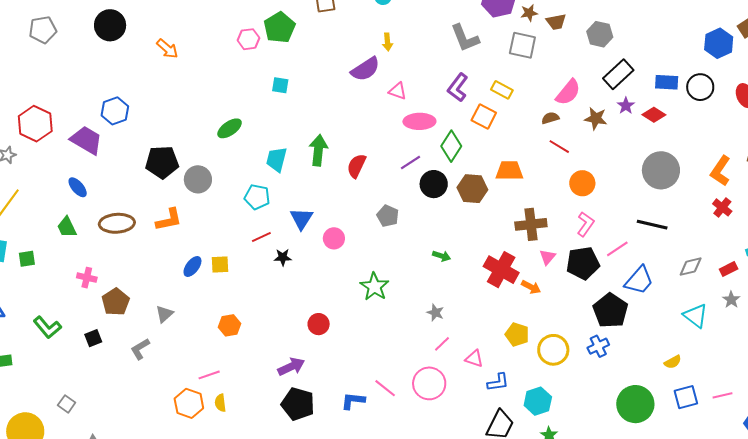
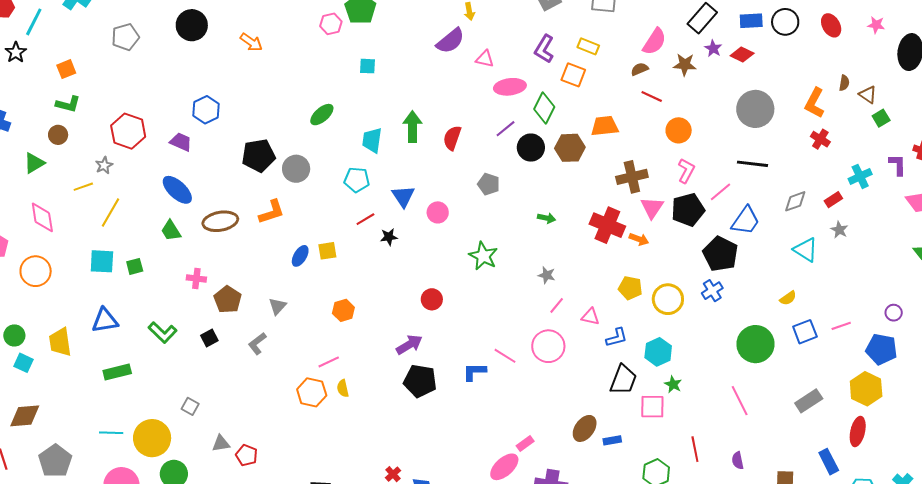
purple trapezoid: (86, 140) -> (181, 142), size x0.7
blue ellipse: (78, 187) -> (177, 190), size x1.5
pink triangle: (547, 257) -> (652, 208), size x1.4

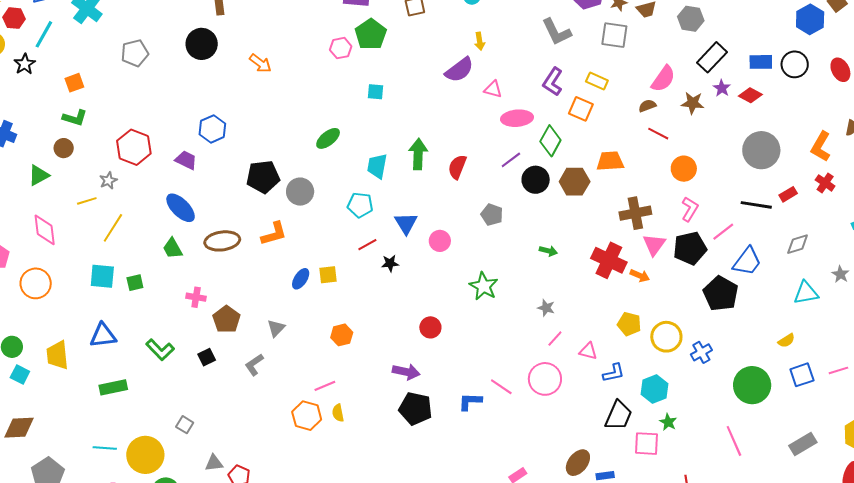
red rectangle: (833, 200) -> (788, 194), moved
cyan triangle: (806, 250) -> (806, 293), turned -44
blue cross: (712, 291) -> (701, 352), moved
purple arrow: (409, 345) -> (406, 372), turned 40

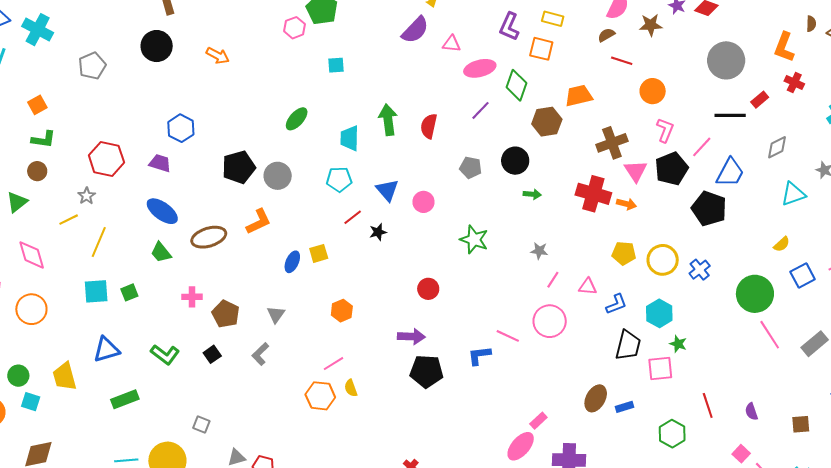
black circle: (536, 180) -> (515, 161), moved
pink line: (734, 441) -> (770, 335), moved

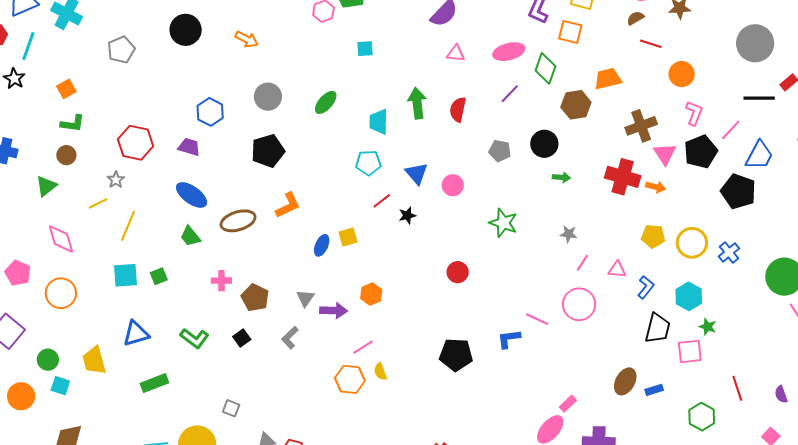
pink triangle: (452, 44) -> (456, 53), moved
gray circle: (278, 176) -> (268, 97), moved
blue L-shape: (616, 304) -> (646, 287), turned -30
purple arrow: (411, 337) -> (334, 311), moved

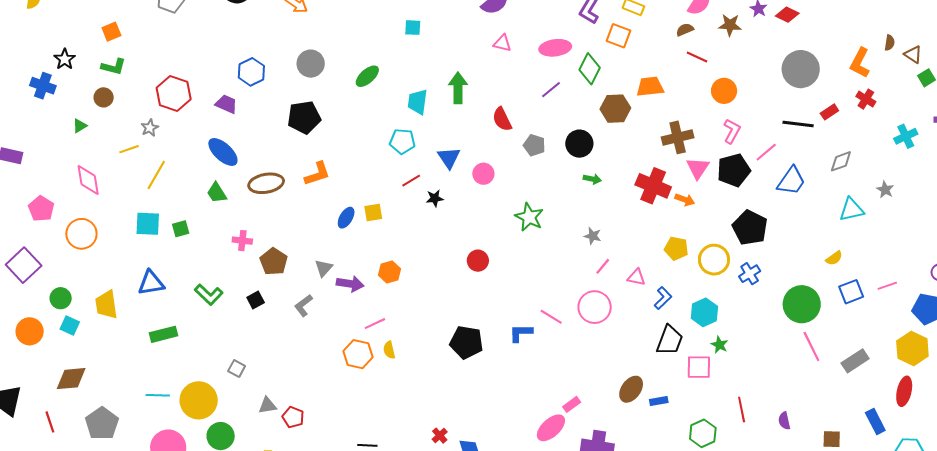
black star: (14, 79) -> (65, 59), moved
red semicircle: (458, 109) -> (502, 119), moved, turned -45
green triangle: (46, 186) -> (80, 126), size x0.7
black pentagon: (738, 191) -> (750, 228), moved

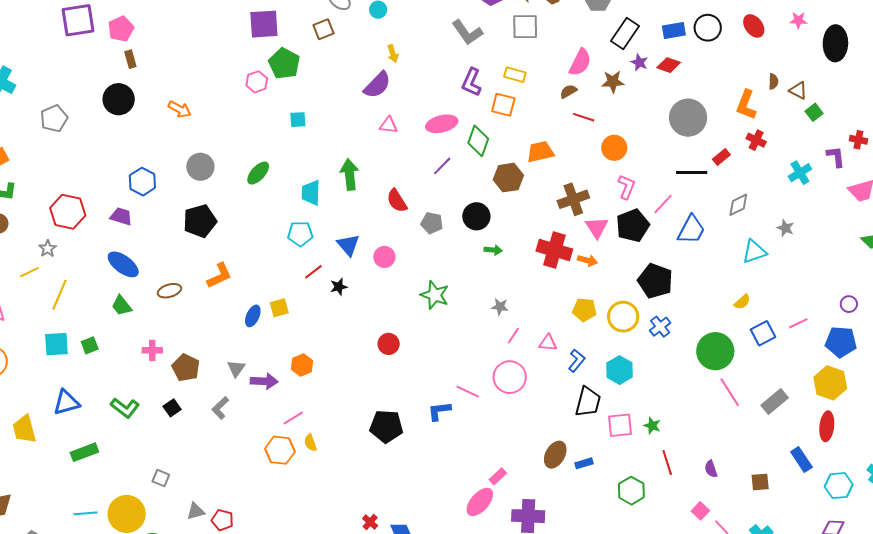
brown ellipse: (266, 183) -> (169, 291), size x0.7
green star: (719, 345) -> (652, 426), moved

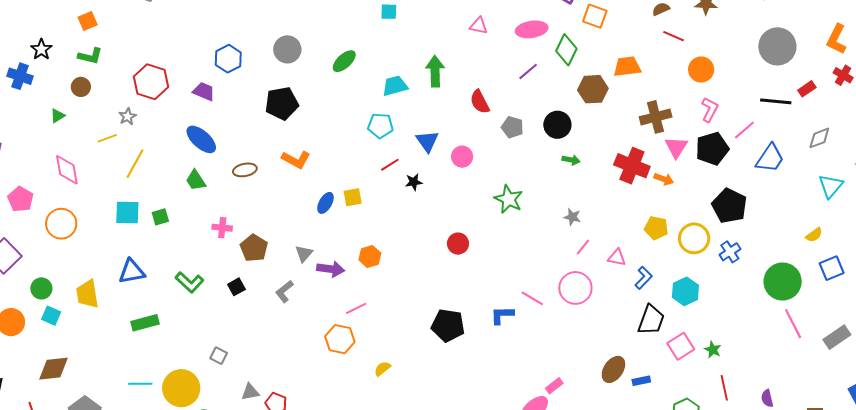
cyan trapezoid: (311, 193) -> (395, 86), turned 68
cyan triangle: (754, 252) -> (831, 186), turned -36
orange L-shape: (219, 276) -> (296, 160), turned 48
pink square: (620, 425) -> (681, 346), turned -32
yellow semicircle: (310, 443) -> (382, 369), moved, turned 66

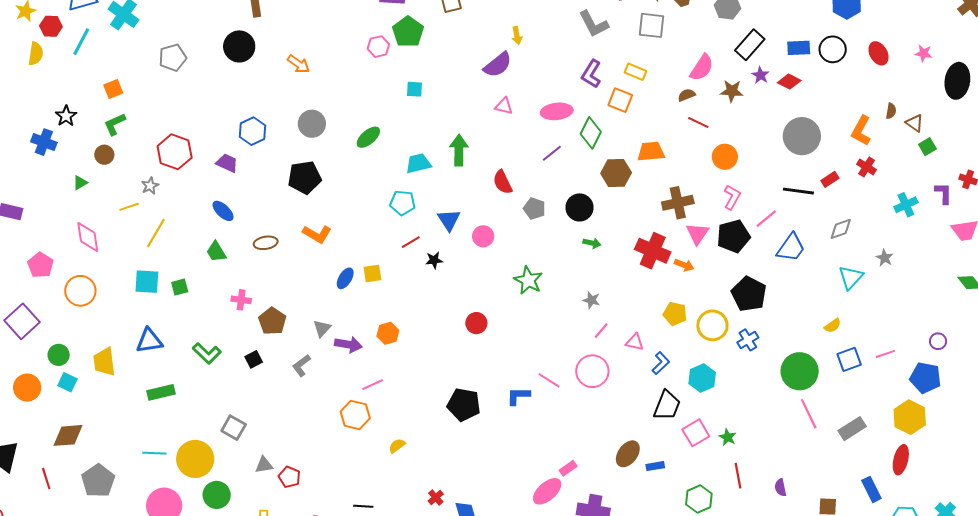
green L-shape: (90, 56) -> (115, 124), turned 140
blue ellipse: (201, 139) -> (223, 211), size x0.7
gray square: (219, 356) -> (234, 428), size x1.4

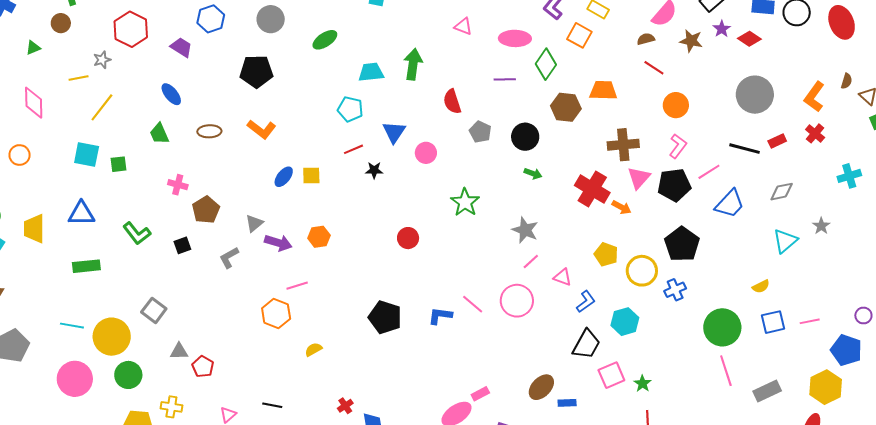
red ellipse: (879, 53) -> (842, 22), size x1.4
purple line: (552, 153) -> (505, 79), turned 30
orange circle: (80, 291) -> (20, 155), size x0.7
gray star: (591, 300) -> (525, 230), size x1.5

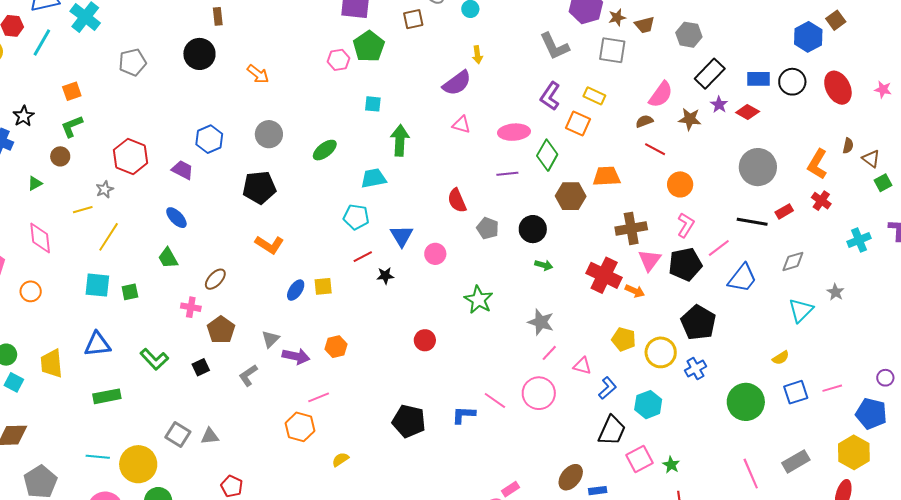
green arrow: (413, 64) -> (400, 140), moved
brown ellipse: (209, 131) -> (215, 279), moved, turned -40
gray triangle: (179, 351) -> (210, 436), moved
pink line: (726, 371) -> (751, 474), moved

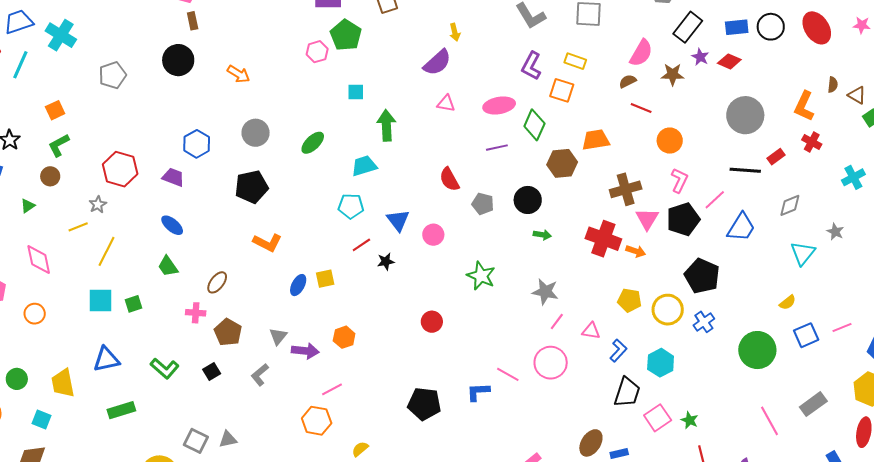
cyan square: (14, 382) -> (41, 420), moved

